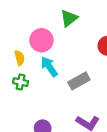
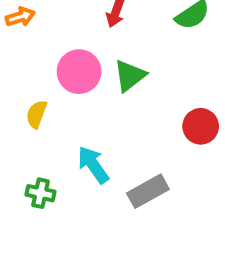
pink circle: (41, 40) -> (79, 72), moved
yellow semicircle: (19, 58) -> (36, 114), moved, turned -144

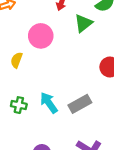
green triangle: (130, 76) -> (83, 23), moved
cyan arrow: (93, 165) -> (49, 103), moved

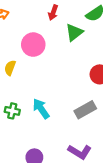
gray rectangle: (80, 104) -> (85, 110), moved

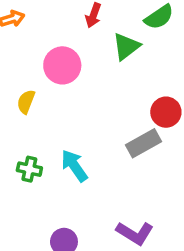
gray rectangle: (85, 110) -> (143, 143), moved

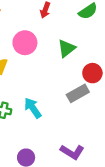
green triangle: (126, 46) -> (67, 48), moved

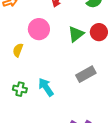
red circle: (92, 73) -> (99, 32), moved

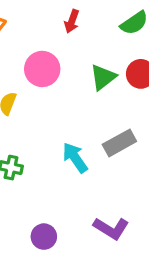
cyan arrow: (46, 87) -> (75, 158), moved

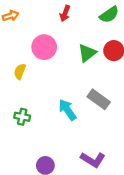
gray rectangle: (119, 143) -> (99, 99), turned 65

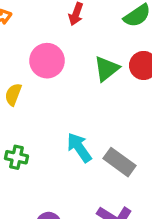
gray rectangle: (99, 99) -> (119, 162), moved

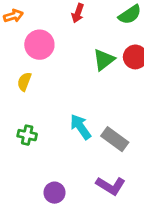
pink circle: (47, 61) -> (39, 45), moved

